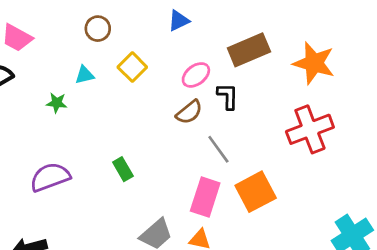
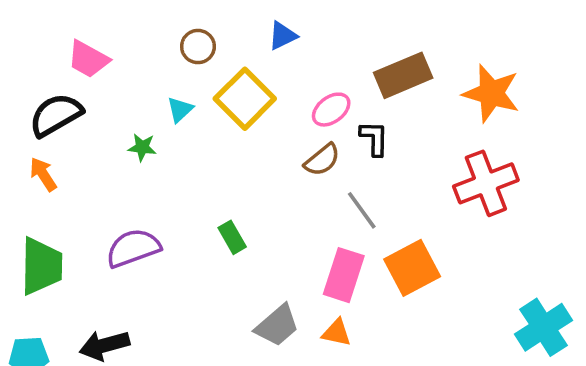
blue triangle: (179, 21) -> (283, 36), moved
yellow square: (132, 67) -> (245, 99), size x1.5
cyan triangle: (85, 75) -> (180, 110), turned -30

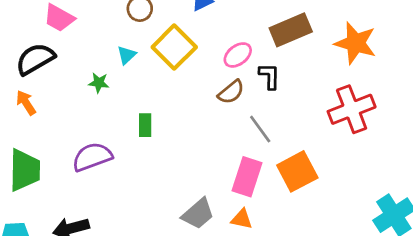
green rectangle: (232, 237) -> (145, 125), moved, turned 30

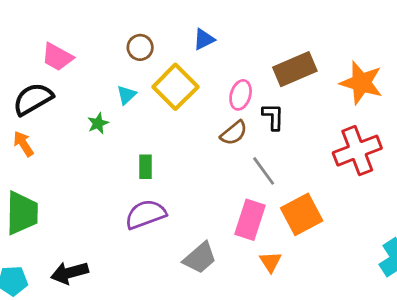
pink ellipse: (238, 55) -> (241, 95), turned -36
green star: (99, 83) -> (98, 123), turned -30
purple semicircle: (92, 157) -> (146, 214), moved
orange triangle: (242, 219) -> (270, 262), moved, turned 45

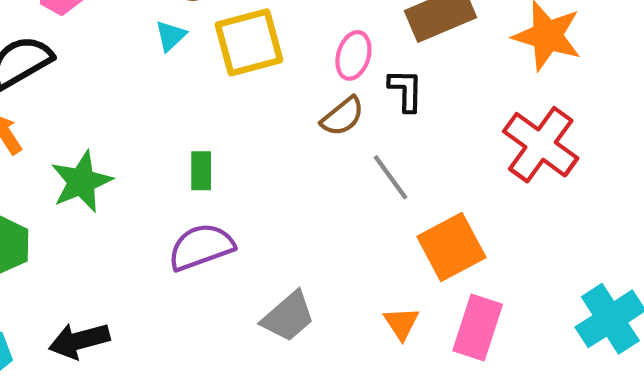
yellow square: (175, 87) -> (249, 42), turned 30
cyan triangle: (127, 95) -> (171, 36), moved
green star: (98, 123) -> (81, 182), moved, size x1.8
red cross: (357, 151) -> (541, 145), turned -33
pink rectangle: (250, 220) -> (478, 328), moved

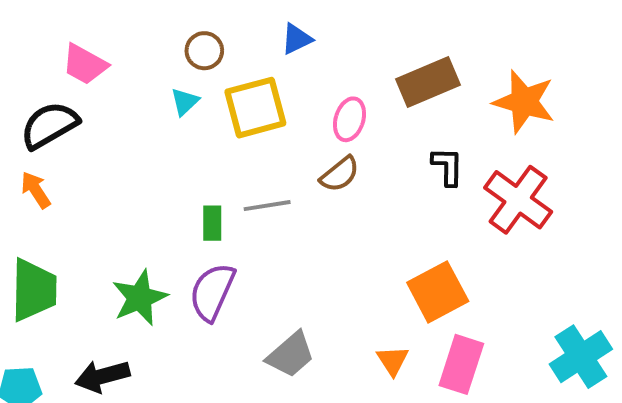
black L-shape: (406, 90) -> (448, 166), moved
gray line: (390, 177) -> (267, 206), moved, turned -63
green star: (81, 182) -> (140, 298), moved
purple semicircle: (201, 247) -> (212, 292), turned -46

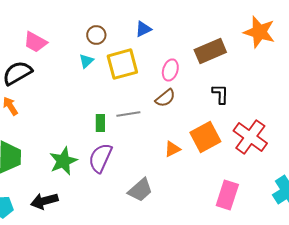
orange star: (524, 102) -> (259, 32), moved
red cross: (518, 200) -> (250, 137), moved
orange square: (438, 292) -> (205, 137), moved
orange triangle: (393, 361) -> (172, 149), moved, turned 36

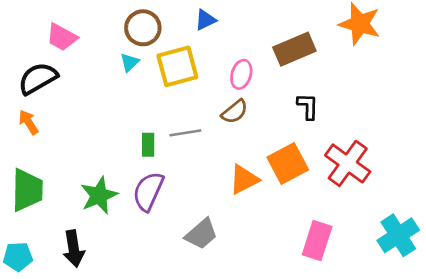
brown circle: (96, 35) -> (143, 28), size x1.4
orange triangle: (172, 149) -> (244, 179), size x1.4
black arrow: (44, 201) -> (74, 249), turned -84

